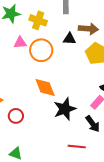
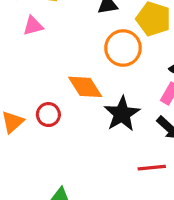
orange circle: (41, 50) -> (123, 48), moved
red circle: (16, 116) -> (48, 115), moved

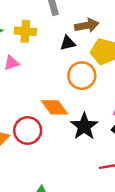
red circle: (48, 115) -> (28, 131), size x1.5

